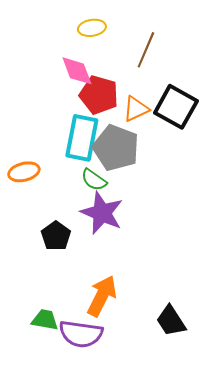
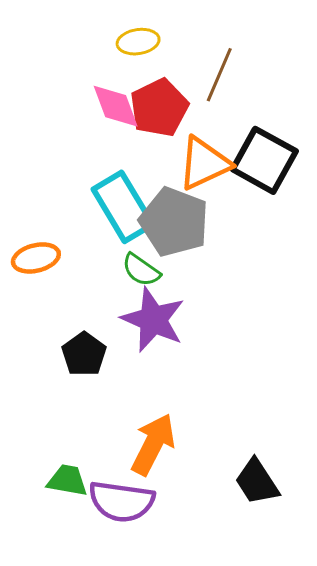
red pentagon: (99, 95) -> (159, 108), moved, turned 30
orange triangle: (136, 109) -> (204, 163), size x1.4
cyan rectangle: (82, 138) -> (123, 207), turned -42

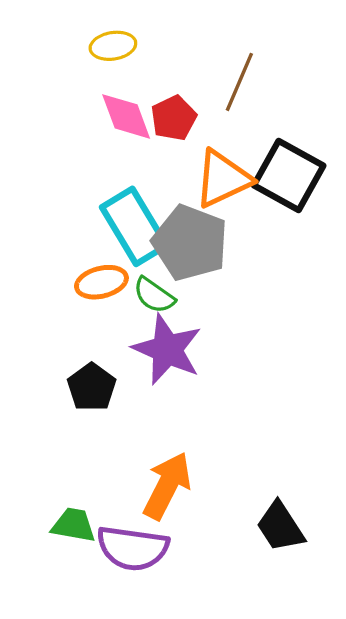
yellow ellipse: (138, 42) -> (113, 46), moved
red pentagon: (159, 108) -> (174, 118), size x0.7
orange ellipse: (36, 258) -> (101, 282), moved

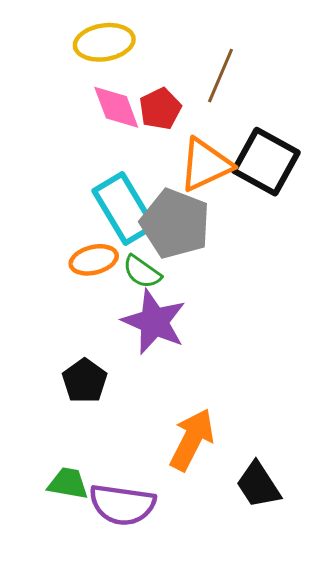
yellow ellipse: (113, 46) -> (104, 42), size x1.4
black pentagon: (92, 387) -> (85, 381), moved
orange arrow: (167, 486) -> (192, 440), moved

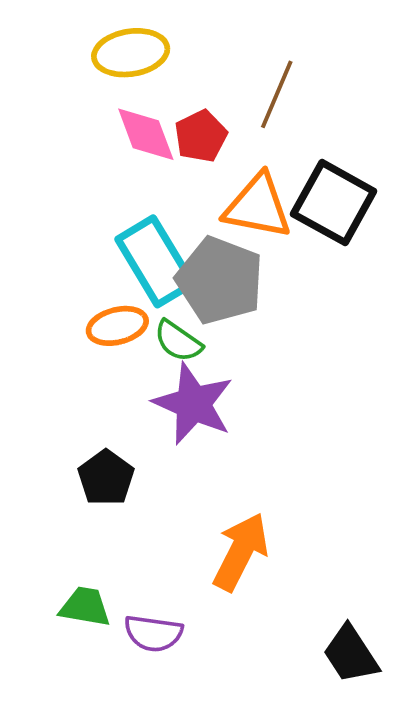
orange triangle: (205, 165) -> (258, 206), turned 36
black trapezoid: (258, 485) -> (351, 654), moved
purple semicircle: (122, 505) -> (153, 633), size x0.7

